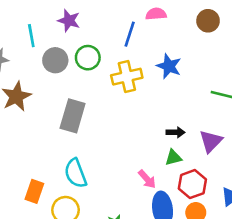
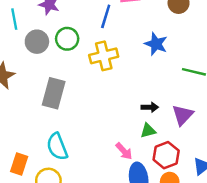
blue star: (169, 66) -> (156, 44), moved

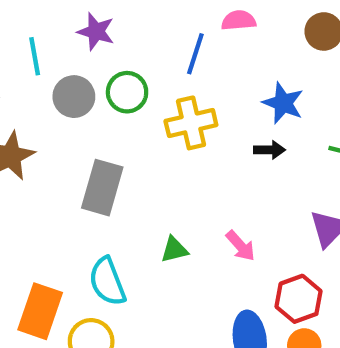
black arrow: (150, 107) -> (269, 150), moved
green triangle: (148, 131) -> (174, 250), moved
pink arrow: (124, 151) -> (240, 246), moved
orange rectangle: (19, 164) -> (40, 311), size x1.4

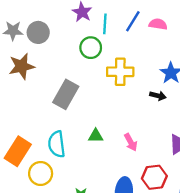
blue line: (195, 54) -> (133, 21), moved
cyan line: (35, 56) -> (105, 24), moved
gray circle: (74, 97) -> (38, 32), moved

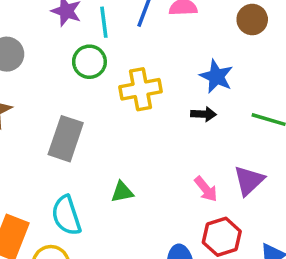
pink arrow: (131, 142) -> (206, 189), moved

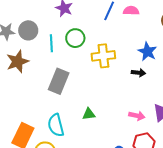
cyan line: (104, 22) -> (51, 43), moved
pink arrow: (206, 189) -> (137, 116), turned -42

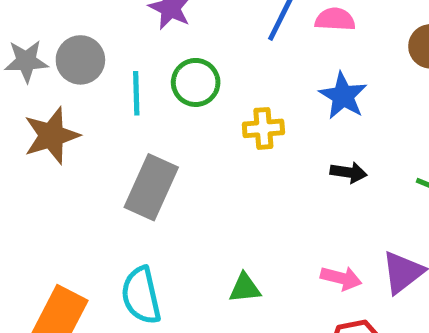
blue star: (147, 52) -> (343, 96), moved
yellow cross: (103, 56) -> (263, 128), size x0.7
green triangle: (89, 114) -> (245, 288), moved

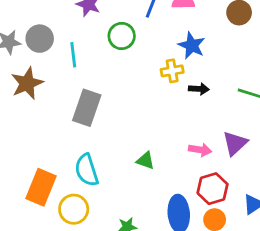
green circle: (196, 82) -> (122, 36), moved
yellow cross: (263, 128) -> (172, 71), moved
green triangle: (245, 288) -> (145, 160), turned 30

